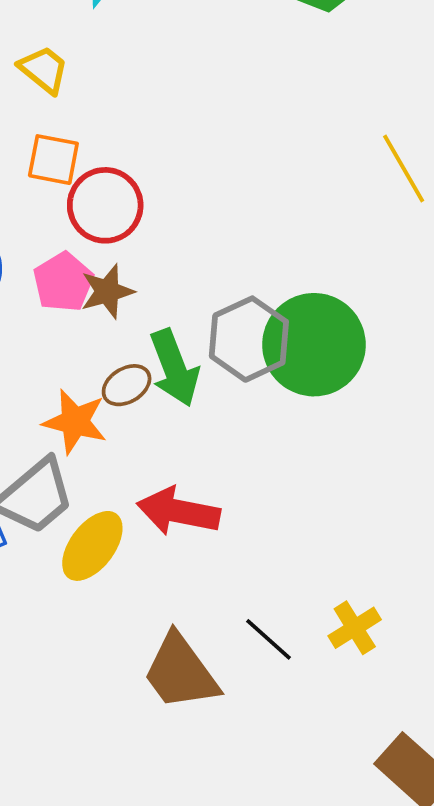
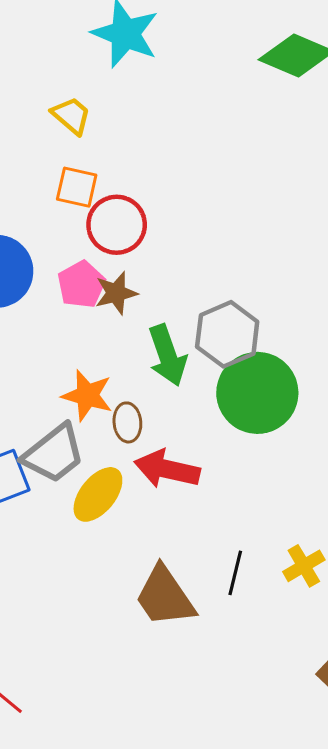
green circle: (314, 345) -> (257, 393), moved
brown ellipse: (127, 385) -> (127, 422), moved, turned -66
black line: (269, 639) -> (235, 573), turned 60

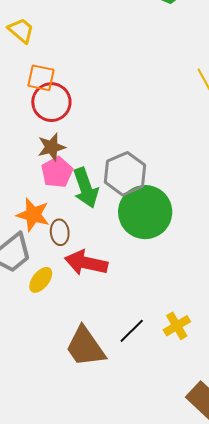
orange square: (77, 187) -> (41, 78), moved
pink pentagon: (81, 284) -> (57, 172), moved
yellow ellipse: (98, 494) -> (41, 280), size x0.7
black line: (235, 573) -> (132, 331), turned 32

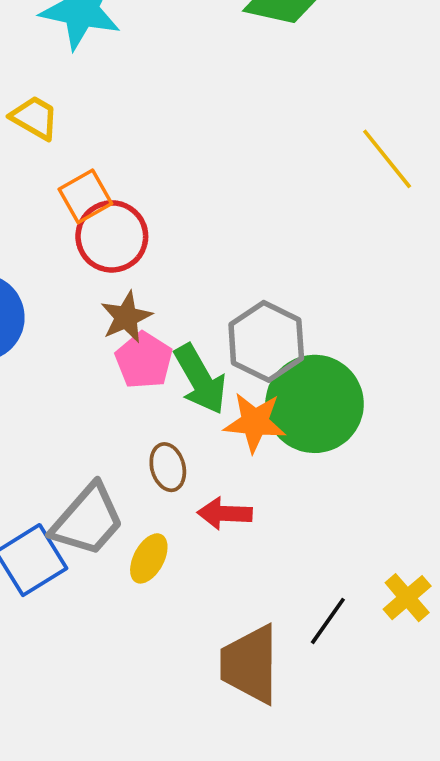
orange square: (41, 78) -> (85, 196), turned -32
orange star: (33, 215) -> (255, 422), moved
red arrow: (86, 263) -> (225, 514), size x0.7
brown trapezoid: (85, 347) -> (250, 664), turned 45

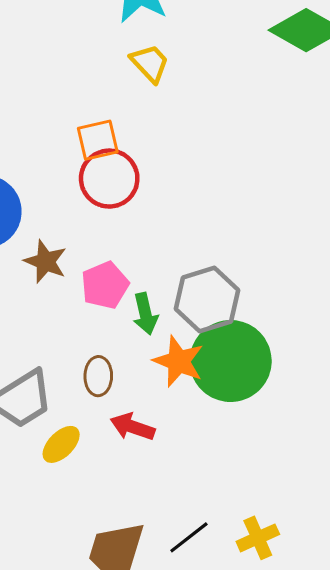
yellow trapezoid: (35, 118) -> (150, 63), moved
brown star: (126, 317) -> (45, 261), moved, turned 30
green arrow: (200, 379) -> (145, 314), size x0.7

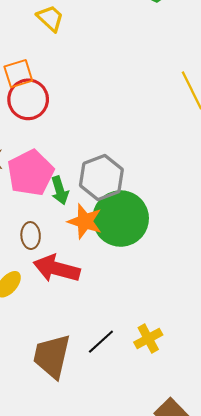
pink pentagon: (105, 285) -> (31, 173), size x1.4
red arrow: (132, 427) -> (57, 269), size x1.5

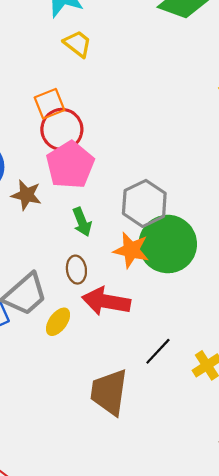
pink pentagon: (31, 173) -> (70, 165), moved
green arrow: (60, 190) -> (82, 222), moved
black line: (101, 342) -> (158, 351), moved

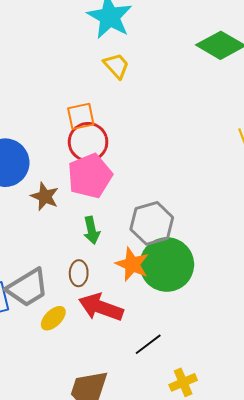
black line: (158, 351) -> (148, 344), moved

